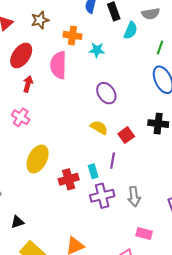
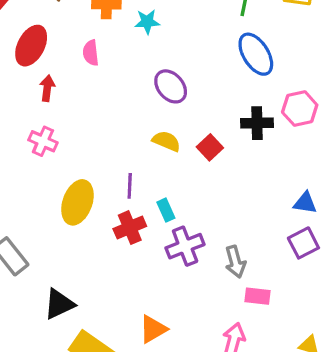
pink semicircle: (58, 65) -> (91, 53), size x0.6
purple line: (113, 161) -> (130, 186), moved
gray arrow: (134, 197) -> (235, 262), moved
black triangle: (17, 222) -> (59, 304), size x1.5

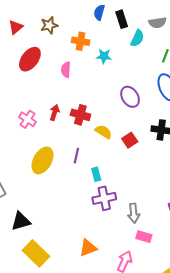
purple ellipse: (171, 86) -> (130, 97), moved
red arrow: (47, 88) -> (55, 113), moved
red cross: (130, 228) -> (80, 115), moved, turned 30
orange triangle: (153, 329) -> (88, 248), moved

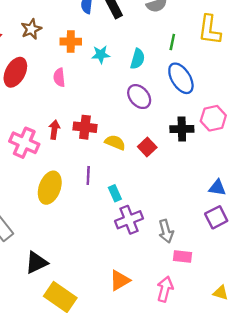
cyan semicircle: (137, 38) -> (138, 59), moved
pink cross: (27, 119) -> (24, 143), size x1.4

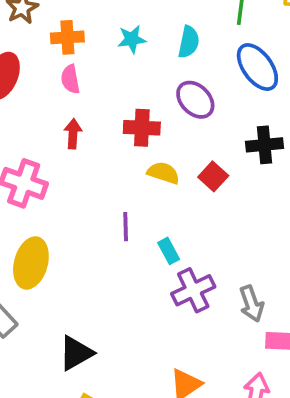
orange cross: (71, 42) -> (67, 37), moved
red cross: (85, 127) -> (142, 128), moved
red arrow: (54, 130) -> (73, 134), moved
yellow ellipse: (50, 188) -> (31, 263), moved
black triangle: (36, 263) -> (76, 353), moved

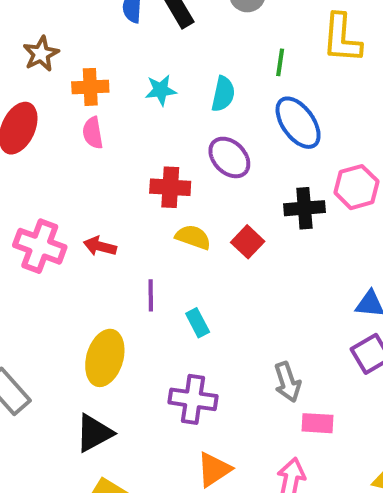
red arrow: (73, 134) -> (100, 246), moved, turned -80
yellow ellipse: (31, 263) -> (105, 358), moved
purple cross: (193, 290) -> (193, 399), moved, turned 33

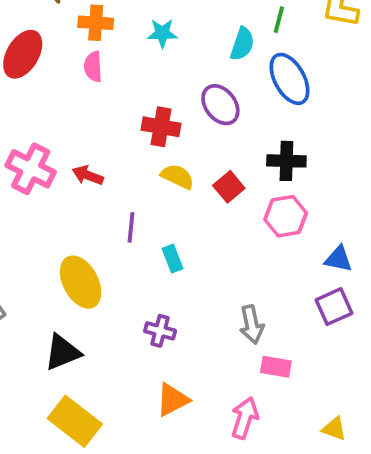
cyan semicircle: (223, 94) -> (242, 44), moved
pink hexagon: (356, 187) -> (286, 216), moved
yellow ellipse: (105, 358) -> (81, 282), turned -51
purple cross: (193, 399) -> (160, 331), size x0.7

